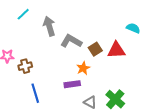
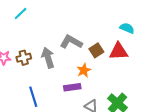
gray arrow: (49, 26) -> (48, 58), moved
cyan semicircle: (133, 28) -> (127, 28), moved
brown cross: (25, 66) -> (24, 58), moved

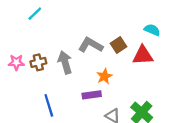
brown square: (96, 50) -> (118, 45), moved

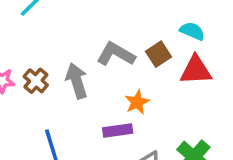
cyan semicircle: (152, 30) -> (192, 31), moved
brown cross: (38, 62) -> (36, 81), turned -35

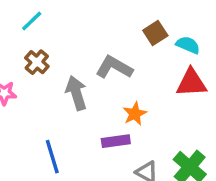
brown square: (158, 54) -> (155, 33), moved
brown cross: (36, 81) -> (37, 62), moved

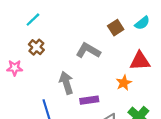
cyan semicircle: (188, 45) -> (142, 23), moved, turned 119
gray arrow: (76, 93) -> (66, 83), moved
orange star: (135, 114) -> (124, 83), moved

